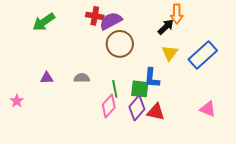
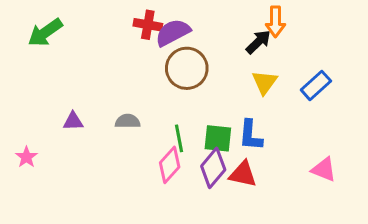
green arrow: (44, 22) -> (45, 33), moved
blue rectangle: (203, 55) -> (316, 85), size x0.7
blue L-shape: (152, 78) -> (251, 135), moved

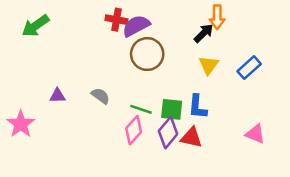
gray semicircle: (128, 121) -> (101, 96), turned 36
green line: (179, 138) -> (141, 109), turned -60
pink star: (26, 157) -> (21, 124), size x1.6

